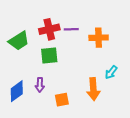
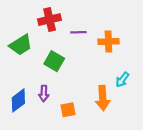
red cross: (49, 29) -> (50, 20), moved
green square: (49, 56) -> (54, 61), turned 36

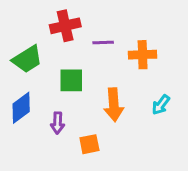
green square: (54, 61) -> (71, 80), turned -30
orange arrow: (103, 98) -> (114, 105), moved
blue diamond: (18, 100) -> (21, 108), moved

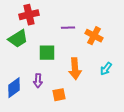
red cross: (65, 26) -> (29, 15), moved
orange cross: (143, 55) -> (94, 36), turned 30
blue diamond: (21, 108) -> (14, 88), moved

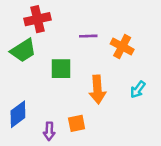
purple arrow: (38, 81) -> (49, 131), moved

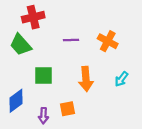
purple line: (88, 36) -> (71, 40), moved
green trapezoid: (23, 50) -> (21, 45), turned 80
green square: (61, 69) -> (43, 76), moved

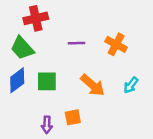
orange arrow: (86, 79) -> (93, 85), turned -45
blue diamond: (16, 101) -> (17, 80), moved

